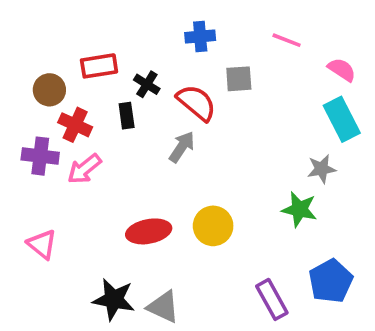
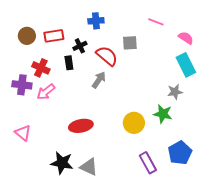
blue cross: (200, 37) -> (96, 21), moved
black cross: (147, 84) -> (80, 46), turned 32
brown circle: (49, 90) -> (27, 36), moved
yellow circle: (213, 226) -> (134, 123), moved

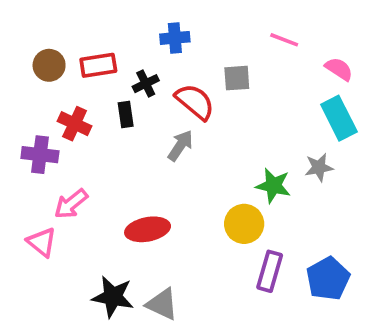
pink arrow: (46, 92) -> (71, 204), moved
green star: (163, 114) -> (273, 186), moved
purple rectangle: (148, 163) -> (270, 271), moved, turned 45

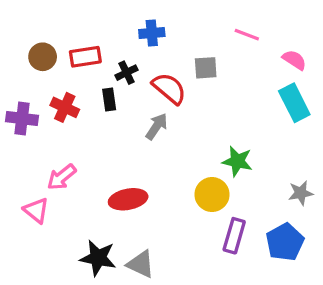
purple cross: (40, 155) -> (22, 119), moved
gray star: (319, 167) -> (301, 193), moved

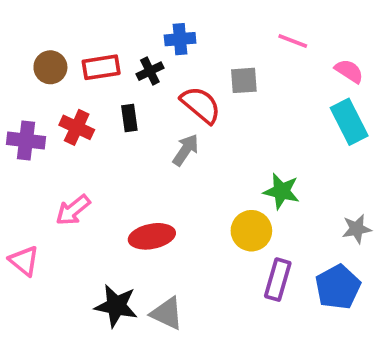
black cross: (126, 73) -> (150, 71), moved
pink triangle: (36, 210) -> (24, 261), moved

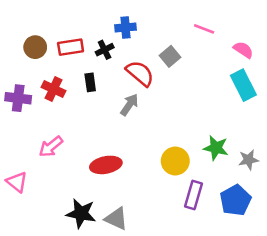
gray square: (244, 80) -> (170, 56), turned -36
green star: (281, 191) -> (216, 148), moved

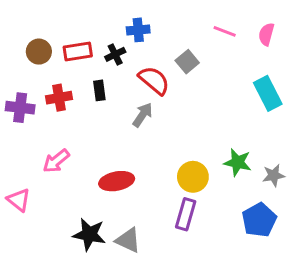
pink semicircle: (243, 50) -> (266, 34), moved, turned -108
red cross: (54, 89) -> (59, 98), turned -35
purple rectangle: (194, 195) -> (186, 214), moved

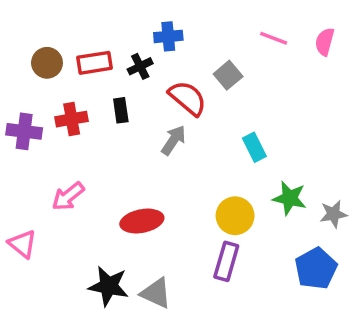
cyan rectangle: (268, 93) -> (254, 147), moved, size x0.7

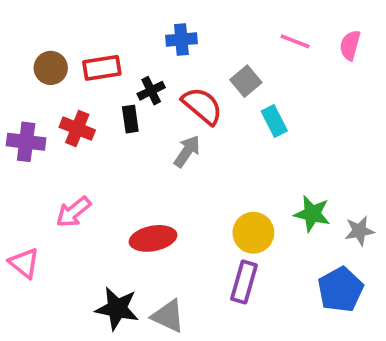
black cross: (140, 66) -> (151, 91), moved
red cross: (72, 119) -> (77, 129), turned 32
cyan rectangle: (254, 147) -> (274, 121), moved

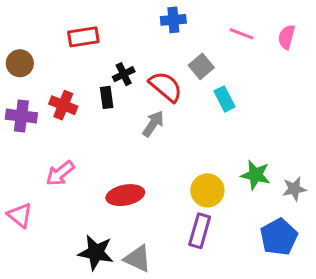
blue cross: (181, 40) -> (173, 20), moved
brown circle: (51, 68) -> (20, 63), moved
red rectangle: (102, 68) -> (83, 37), moved

